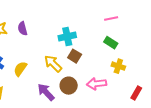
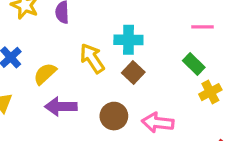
yellow arrow: (53, 64) -> (92, 58), moved
yellow cross: (118, 66) -> (210, 92), moved, turned 32
purple arrow: (46, 92) -> (61, 107), moved, turned -60

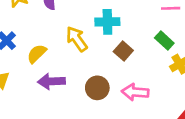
brown square: (133, 73) -> (123, 51), moved

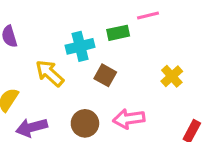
green rectangle: (164, 41) -> (118, 33), moved, turned -42

